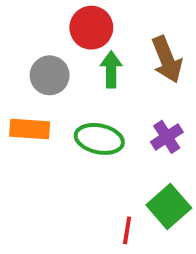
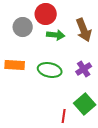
green arrow: (111, 69) -> (56, 35), turned 96
gray circle: (50, 75) -> (23, 27), moved

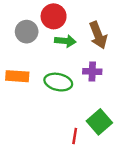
purple cross: (84, 69) -> (92, 71), moved, turned 35

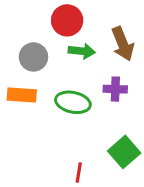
gray circle: (27, 32) -> (33, 57), moved
red line: (75, 136) -> (79, 172), moved

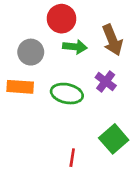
purple cross: (115, 89) -> (106, 81), turned 35

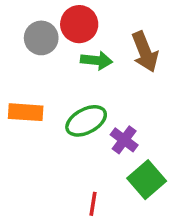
gray circle: (31, 52) -> (41, 38), moved
purple cross: (106, 81) -> (124, 140), moved
green ellipse: (67, 94) -> (86, 121), turned -40

